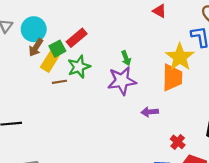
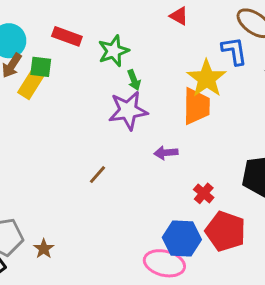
red rectangle: (77, 38) -> (67, 36), moved, turned 60
green square: (57, 49) -> (41, 67), turned 35
green star: (79, 67) -> (114, 51), moved
brown line: (59, 82) -> (98, 175), moved, turned -40

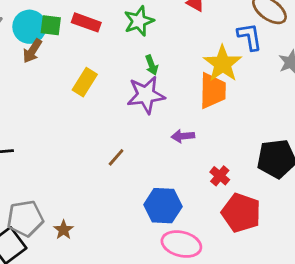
green star: (114, 51) -> (139, 21), moved
green square: (41, 67) -> (51, 25), moved
yellow rectangle: (31, 84) -> (85, 82), moved
blue hexagon: (182, 239) -> (163, 206), moved

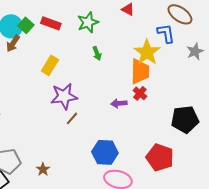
green square: (51, 25) -> (26, 25), turned 35
purple star: (146, 95) -> (64, 96), moved
red cross: (220, 176) -> (140, 93), moved
brown star: (64, 230) -> (43, 169), moved

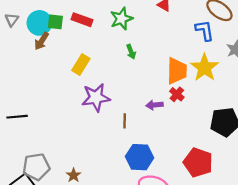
green square: (26, 25) -> (55, 22), turned -35
yellow star: (147, 52) -> (205, 68), moved
brown line: (72, 118) -> (125, 121), moved, turned -40

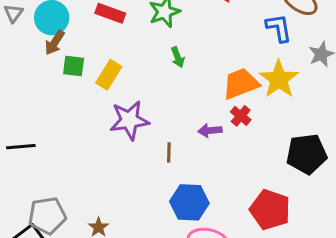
green square: (55, 22) -> (74, 66), moved
orange trapezoid: (177, 71) -> (241, 84), turned -112

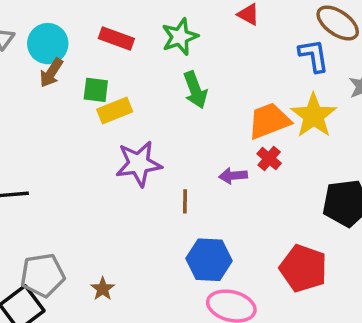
green arrow: (178, 57) -> (195, 90), size x1.5
green square: (74, 66) -> (96, 90), moved
yellow rectangle: (109, 75) -> (115, 110), turned 36

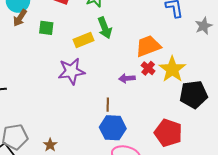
yellow rectangle: (115, 110) -> (84, 40), moved
yellow star: (314, 116) -> (172, 69), moved
brown line: (185, 201) -> (108, 105), moved

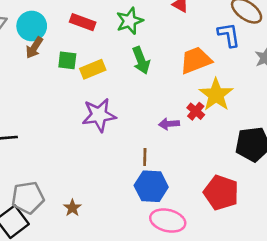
yellow rectangle: (84, 40) -> (93, 69), moved
orange trapezoid: (148, 46) -> (196, 60), moved
yellow star: (172, 69) -> (216, 95), moved

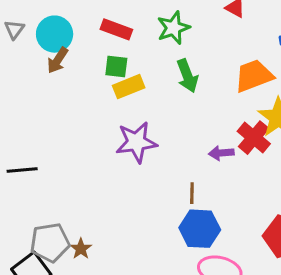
green square: (67, 60) -> (116, 66), moved
red cross: (196, 111) -> (254, 138), size x1.5
brown star: (72, 208) -> (81, 249), moved

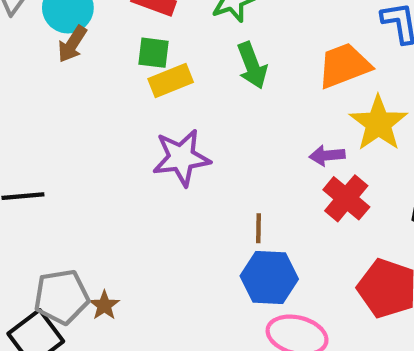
red cross: (254, 138) -> (346, 198), moved
purple arrow: (221, 153) -> (327, 155), moved

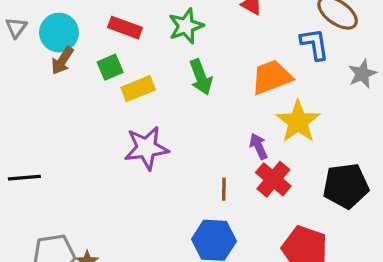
green square: (154, 53) -> (110, 67), moved, turned -30
purple arrow: (327, 155) -> (258, 146), turned 70
brown line: (258, 228) -> (224, 189), moved

